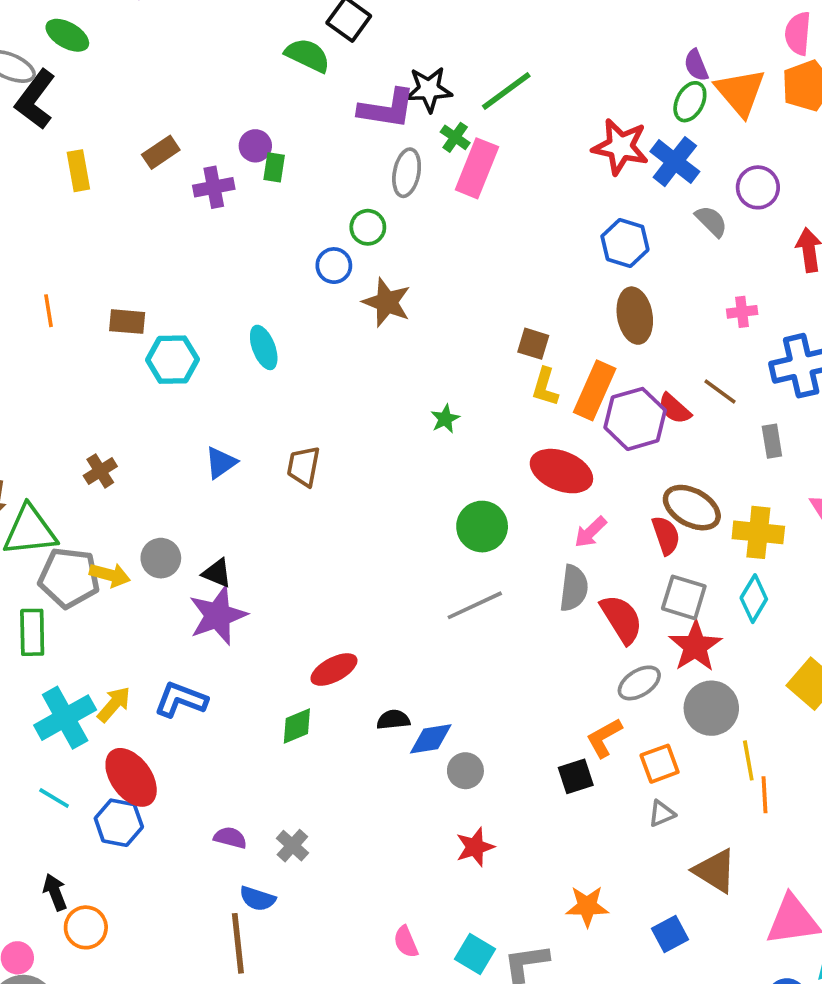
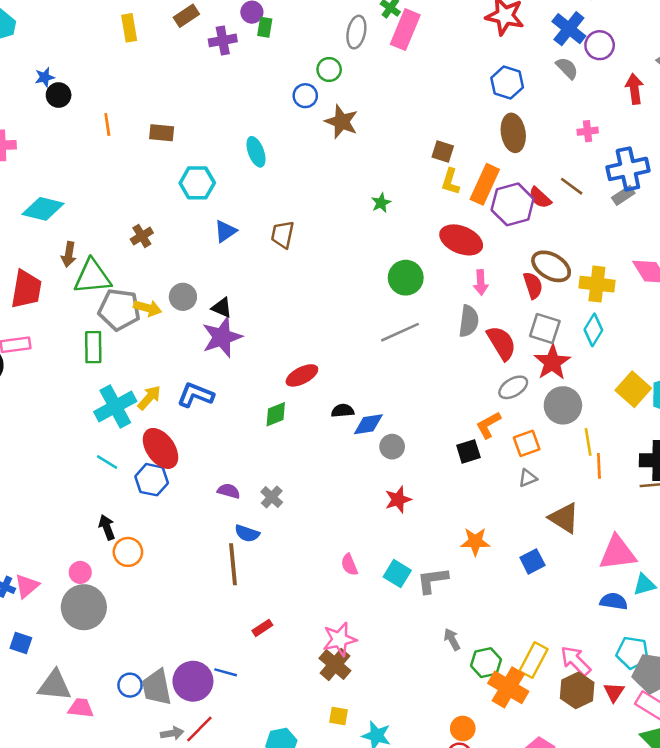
blue cross: (675, 162) -> (569, 29), moved
cyan hexagon: (172, 360) -> (197, 183), moved
gray rectangle: (772, 441) -> (623, 195), moved, turned 65
pink arrow: (591, 532) -> (481, 282), turned -50

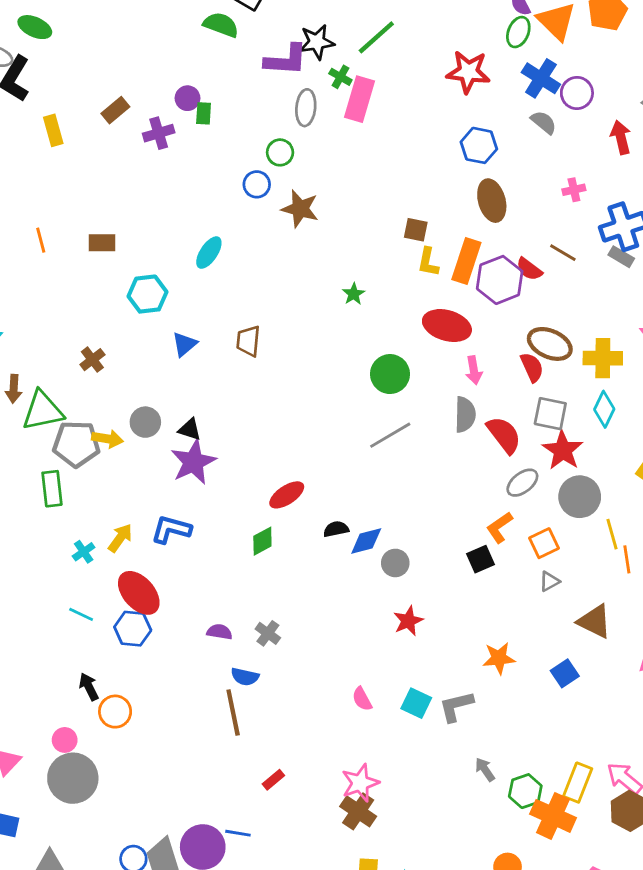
cyan ellipse: (256, 152) -> (209, 253), turned 60
gray rectangle: (623, 195) -> (621, 257), turned 70
cyan cross: (115, 406) -> (84, 552), size x0.5

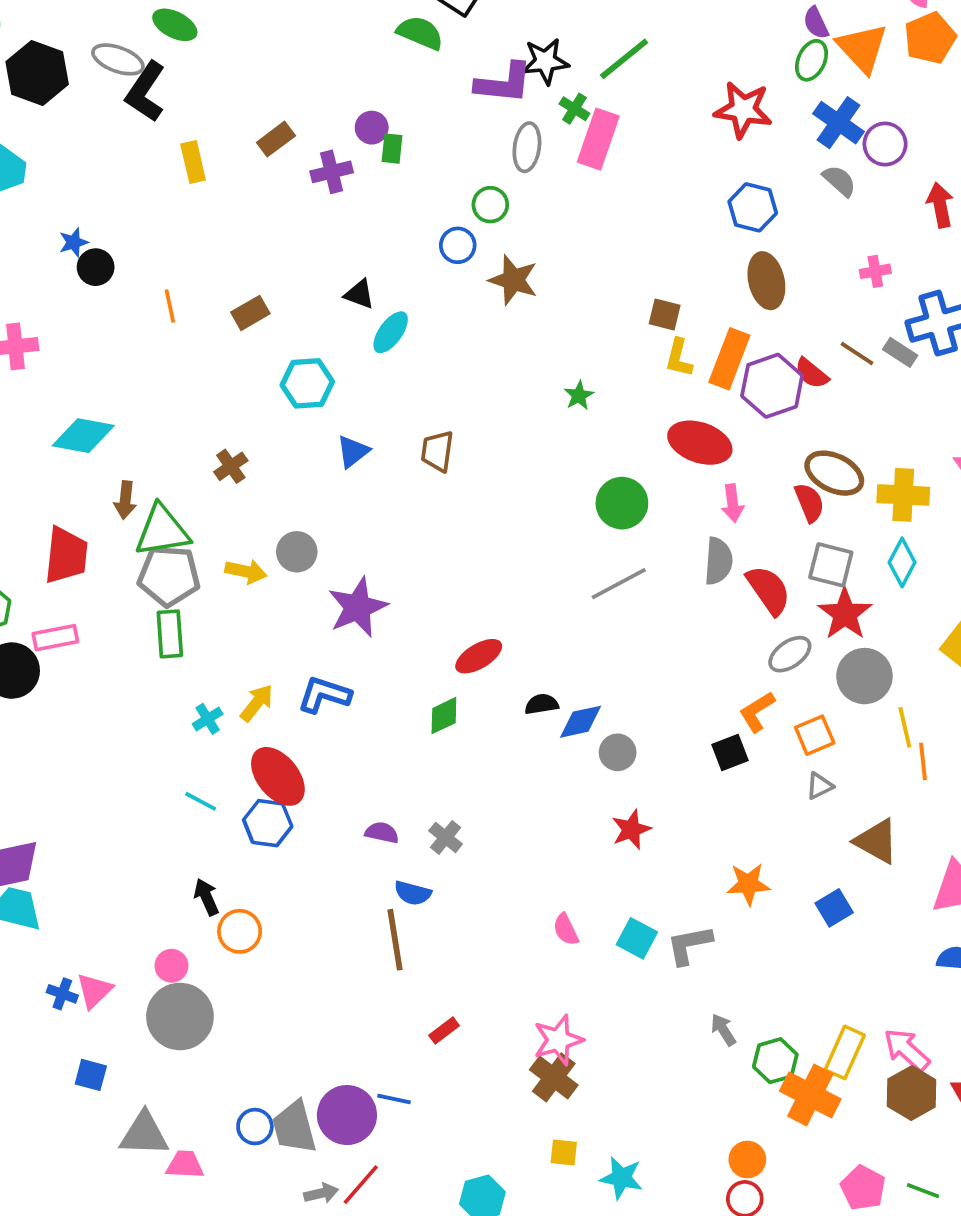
brown rectangle: (102, 243) -> (250, 313), turned -32
gray rectangle: (621, 257) -> (900, 352), moved
black triangle: (190, 429) -> (359, 294), moved
gray pentagon: (76, 444) -> (169, 576), moved

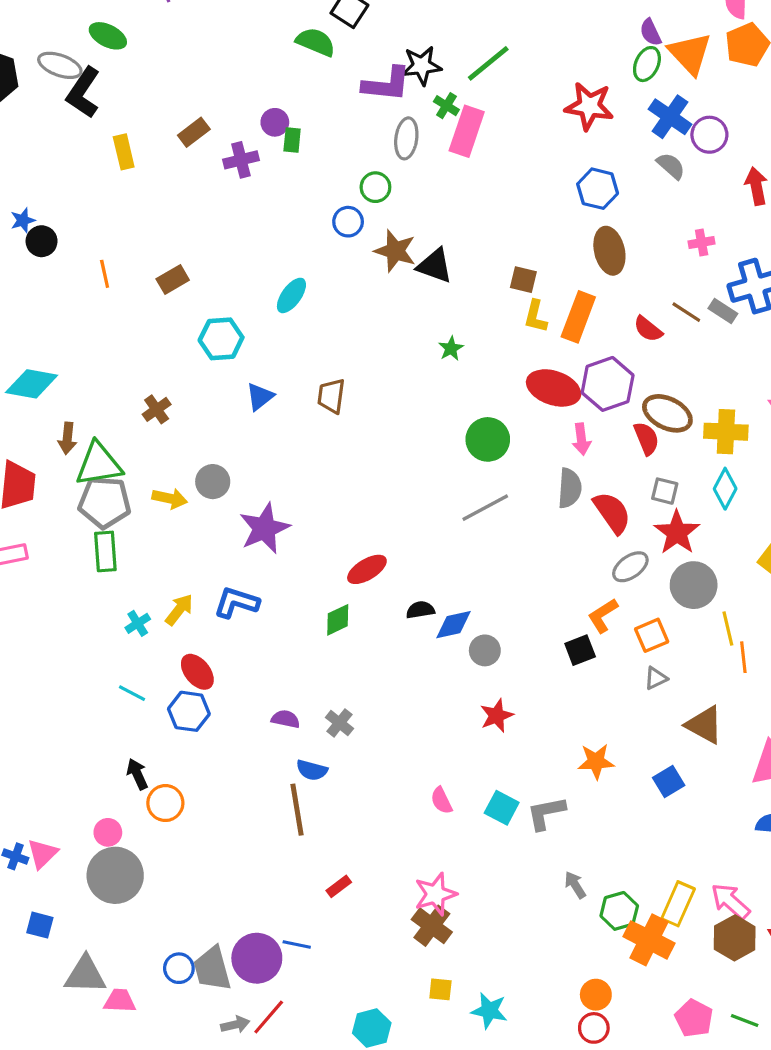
black triangle: (359, 294) -> (435, 266), moved, size x1.4
purple hexagon: (772, 386) -> (608, 384), moved
gray square: (831, 565) -> (665, 491), size x0.7
red ellipse: (278, 776) -> (197, 672), size x0.7

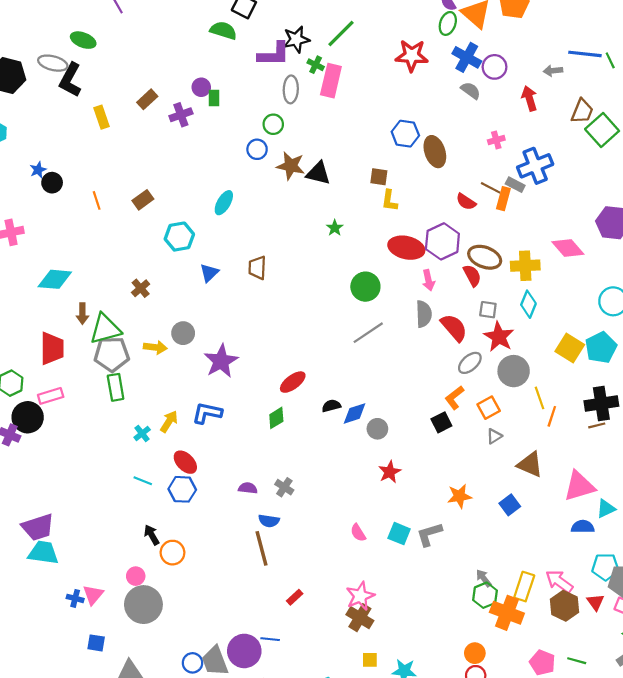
blue hexagon: (598, 189) -> (405, 134), moved
orange rectangle: (578, 317) -> (503, 199), moved, size x0.7
orange line: (743, 657) -> (552, 416), turned 30
gray arrow: (575, 885) -> (484, 578), moved

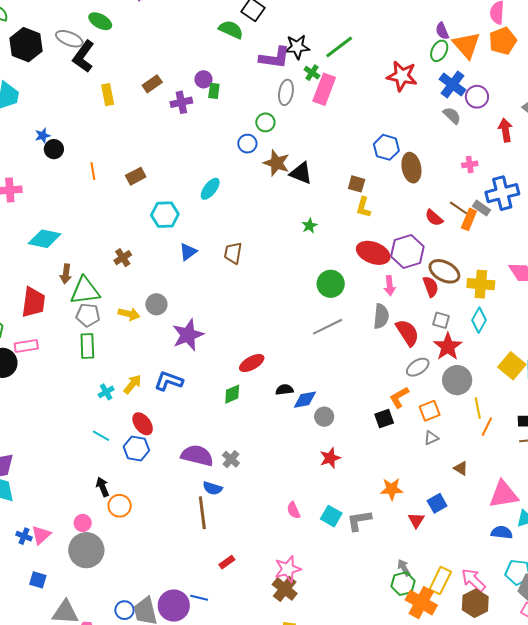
gray pentagon: (112, 354) -> (88, 315), size x0.7
brown triangle: (530, 464) -> (461, 468), size x0.6
purple semicircle: (248, 488) -> (197, 455), size x1.8
red triangle: (595, 602) -> (416, 520), moved

